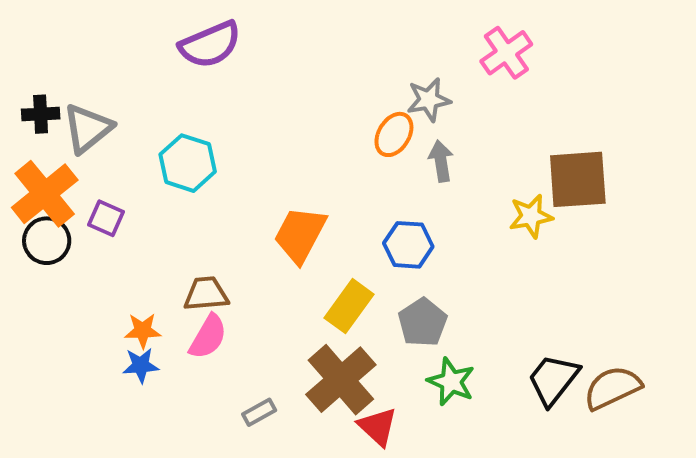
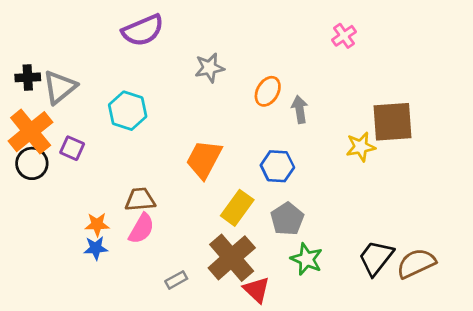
pink cross: (506, 53) -> (344, 36), size x0.7
gray star: (429, 100) -> (209, 68), moved

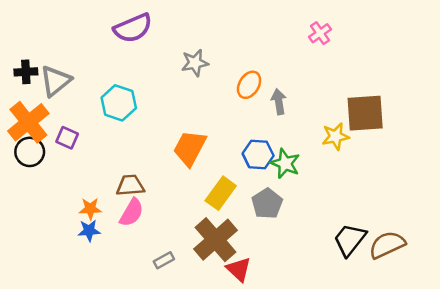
green star: (307, 259) -> (285, 164), moved

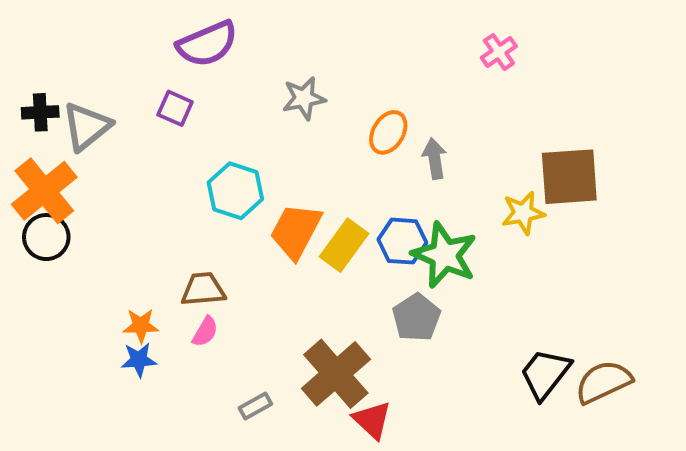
cyan hexagon: (119, 103) -> (235, 191), moved
purple square: (67, 138) -> (175, 108), moved
green star: (285, 164) -> (445, 255), size x1.4
yellow rectangle: (221, 193) -> (344, 245), moved
pink semicircle: (132, 213) -> (205, 332), size x0.7

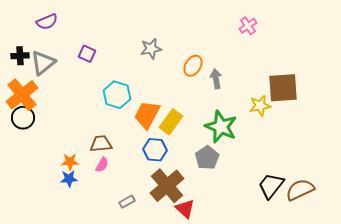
purple semicircle: (207, 44) -> (47, 22), moved, size x0.7
blue hexagon: (402, 241) -> (155, 150), moved

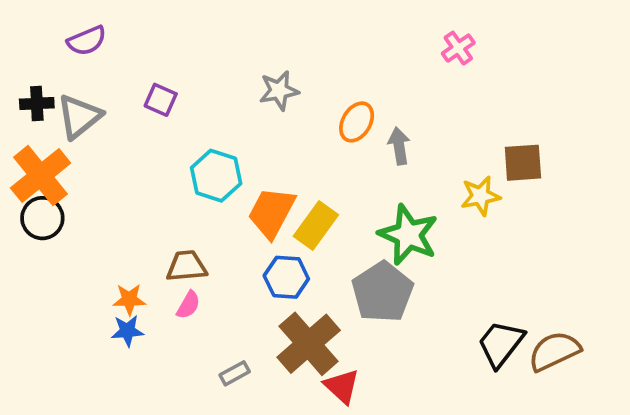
brown square: (283, 88) -> (523, 163), size x0.7
gray pentagon: (207, 158) -> (382, 292), size x1.4

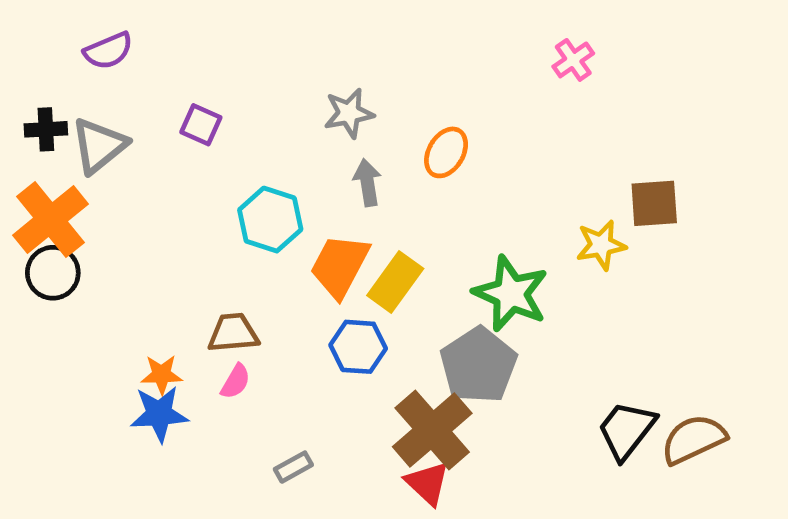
gray arrow: (399, 146) -> (367, 183), moved
blue star: (127, 331) -> (159, 414), size x1.4
brown cross: (309, 344) -> (432, 430), moved

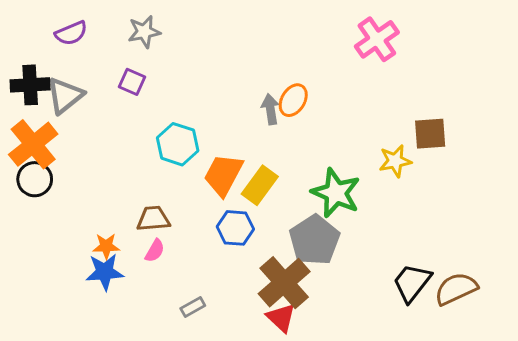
pink cross: (573, 60) -> (377, 39), size x1.6
gray star: (349, 113) -> (144, 32), moved
black cross: (46, 129) -> (30, 85), size x1.4
gray arrow: (367, 183) -> (270, 109), moved

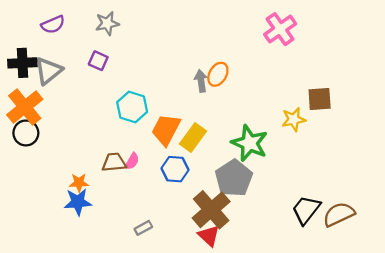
pink semicircle: (155, 251) -> (132, 161), moved

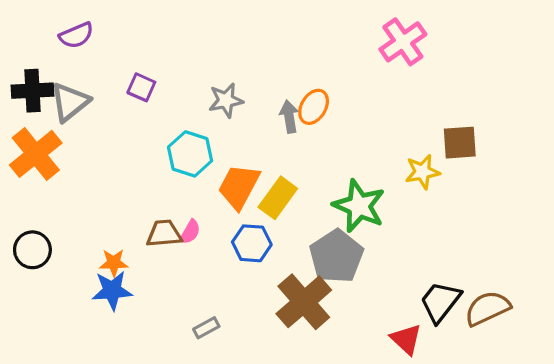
gray star: (107, 23) -> (226, 100), moved
black circle: (26, 133) -> (32, 250), moved
red triangle: (209, 236) -> (406, 339), moved

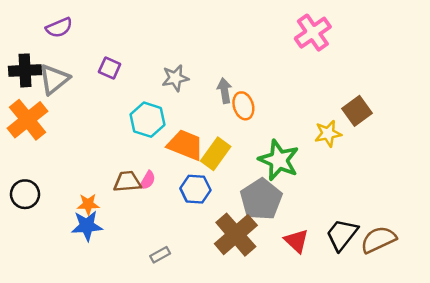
orange ellipse: (314, 107) -> (243, 106), moved, turned -48
brown square: (460, 143) -> (357, 111), turned -32
orange trapezoid: (239, 186) -> (185, 145), turned 84
red triangle: (406, 339) -> (296, 241), moved

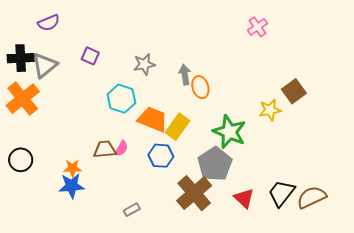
pink cross: (313, 33) -> (258, 27), size x0.7

